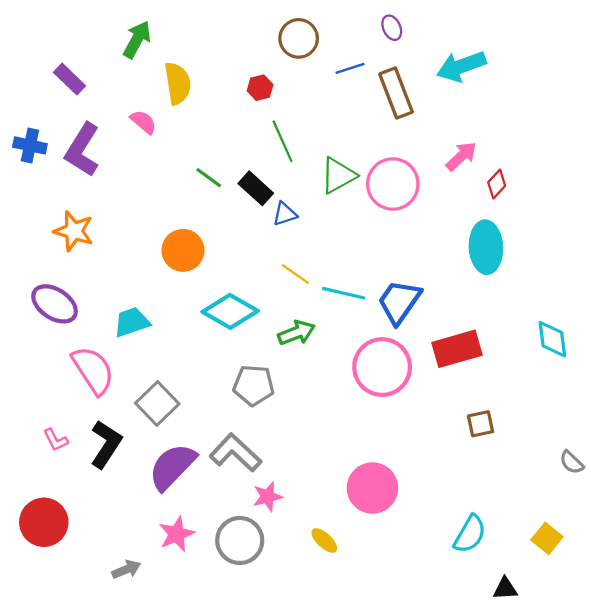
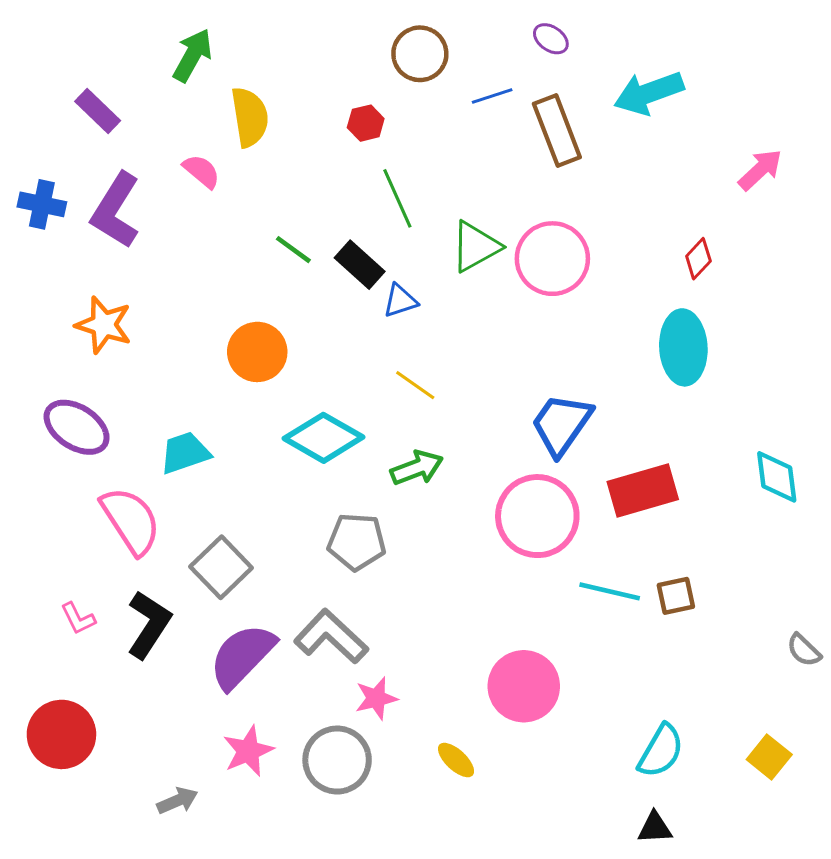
purple ellipse: (392, 28) -> (551, 39), turned -30
pink arrow: (461, 156) -> (760, 170), moved
cyan line: (344, 293) -> (610, 591), moved
black triangle: (505, 589) -> (655, 828), moved

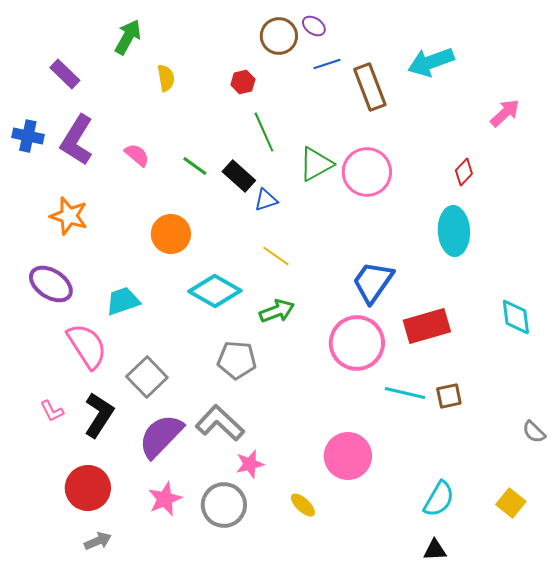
purple ellipse: (551, 39) -> (314, 26), moved
yellow semicircle: (250, 117) -> (166, 78), size x0.7
pink semicircle: (202, 171) -> (137, 155), moved
red circle: (61, 734) -> (88, 488), moved
gray arrow: (177, 801) -> (98, 541), moved

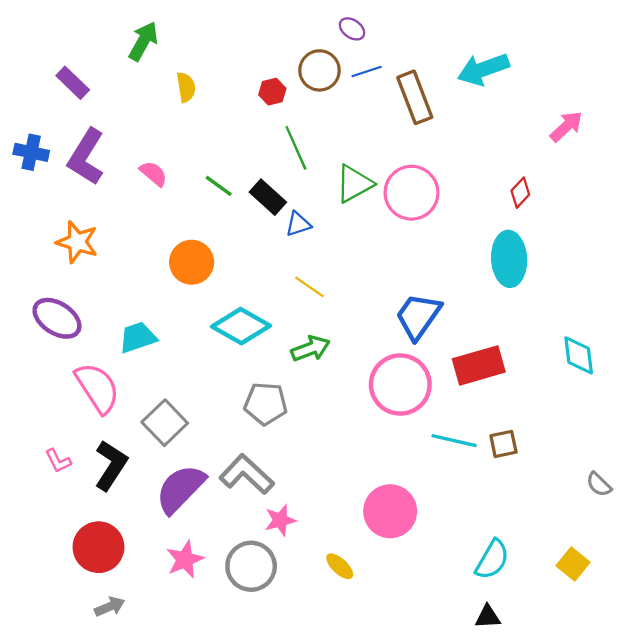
brown circle: (279, 36) -> (319, 70), moved

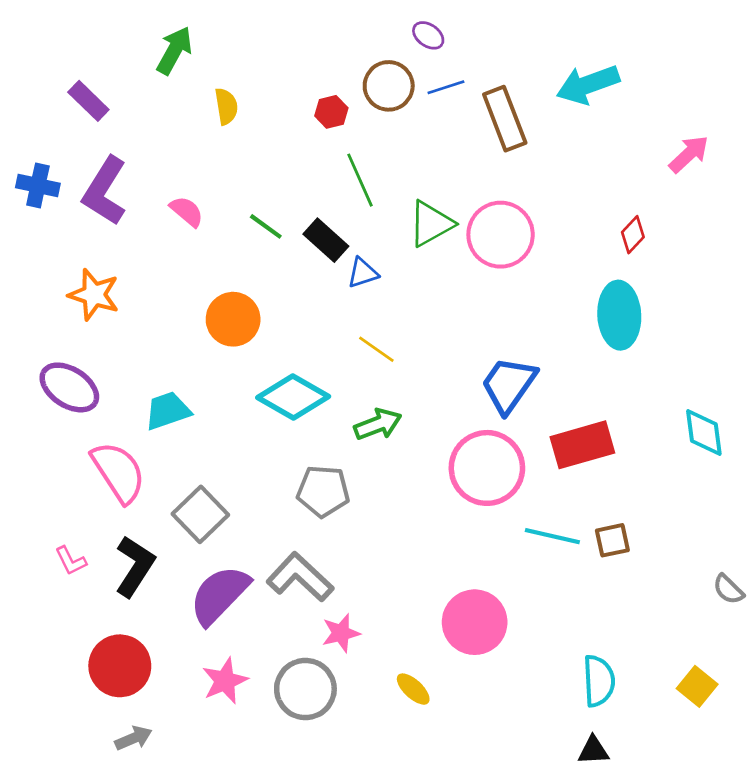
cyan semicircle: (492, 560) -> (599, 681), turned -33

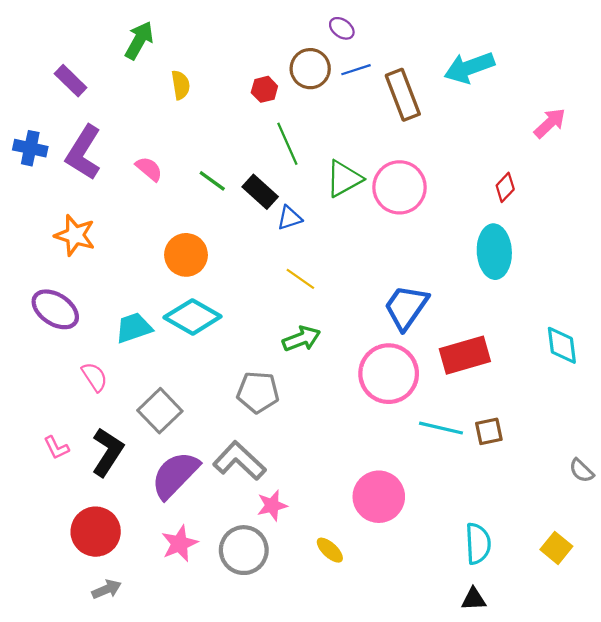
cyan diamond: (293, 397) -> (193, 317), moved
pink semicircle: (118, 472) -> (95, 377), size x0.6

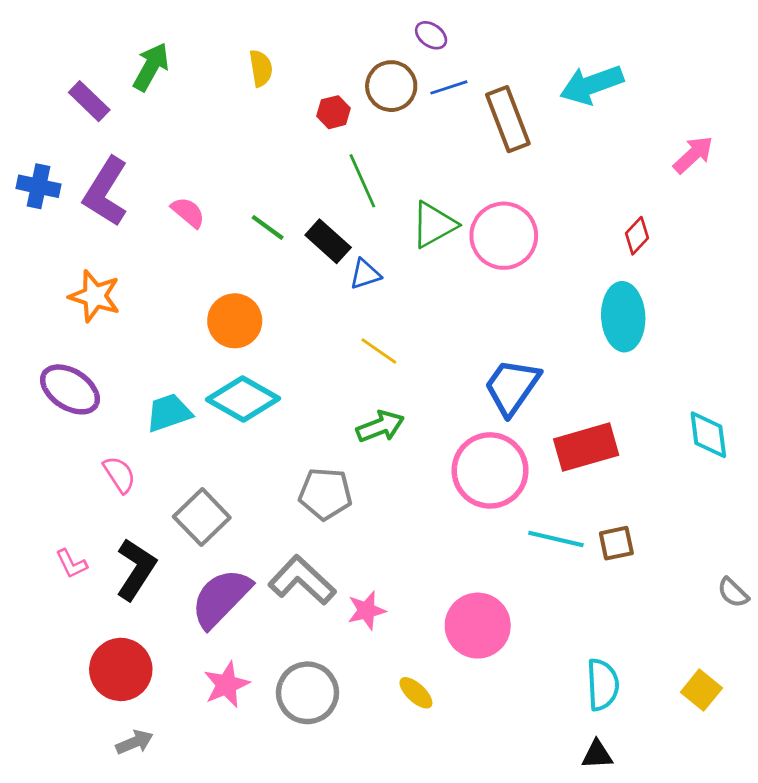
green arrow: (139, 40) -> (151, 67), moved
yellow semicircle: (181, 85) -> (261, 68), moved
pink star: (272, 505) -> (367, 610), moved

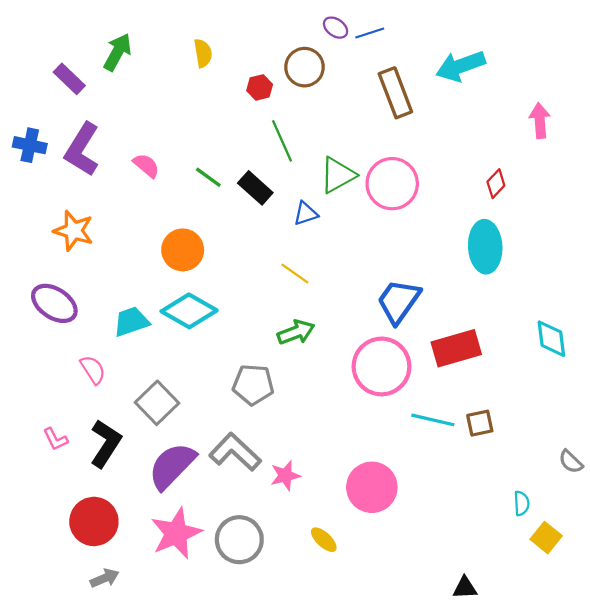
blue line: (449, 87) -> (370, 33), moved
pink arrow: (693, 155) -> (540, 121), turned -52
blue triangle: (365, 274) -> (306, 214), moved
pink star: (226, 685) -> (176, 533), size x1.4
cyan semicircle: (603, 685) -> (522, 503), moved, size x0.6

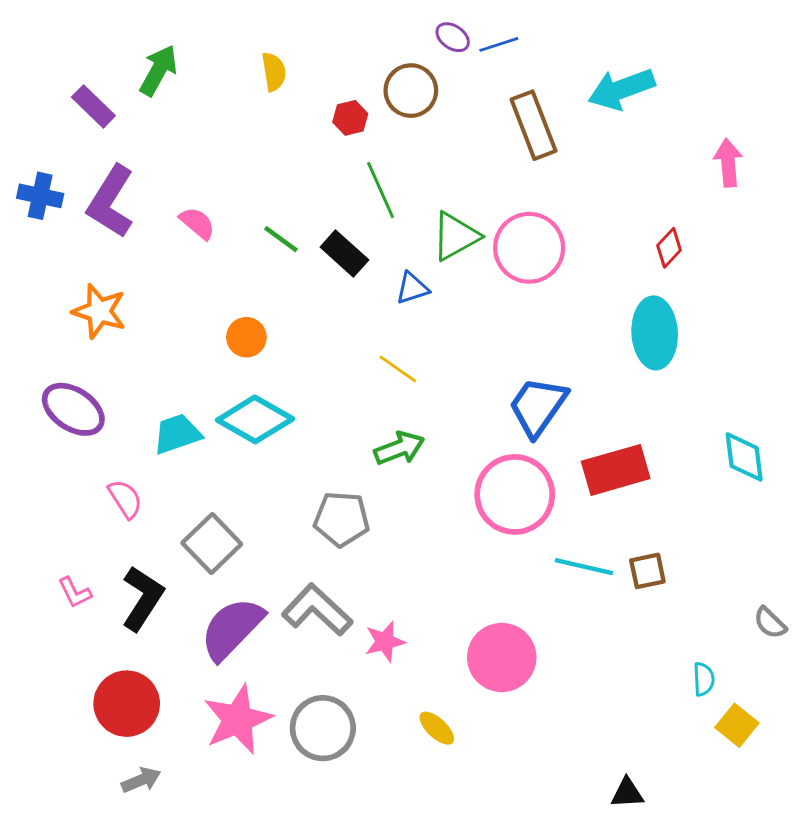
orange circle: (183, 250) -> (246, 337), size x0.7

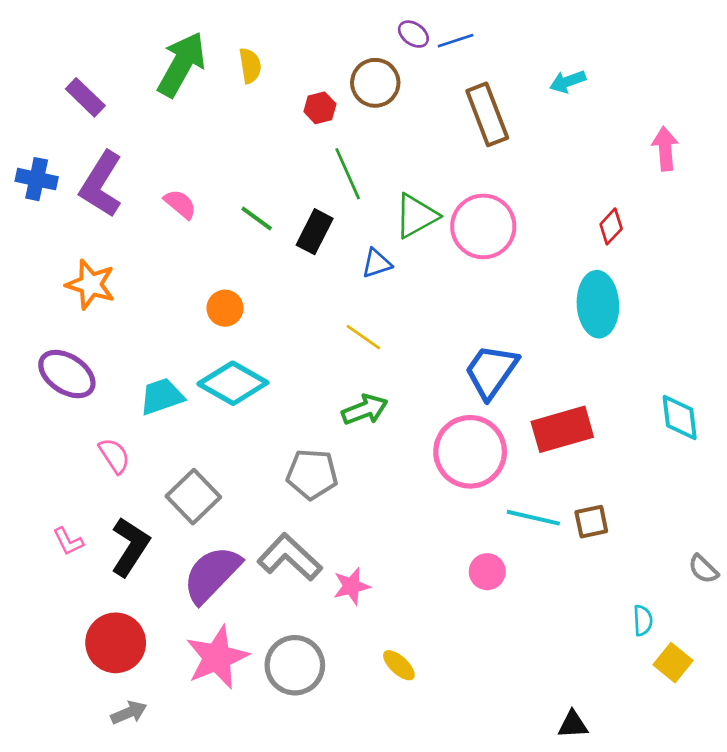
green arrow: (158, 70) -> (182, 64), moved, size x1.4
cyan arrow: (621, 89) -> (568, 81), size x0.6
black rectangle: (344, 254) -> (315, 232), turned 75
pink circle: (502, 657) -> (487, 572), moved, size x0.6

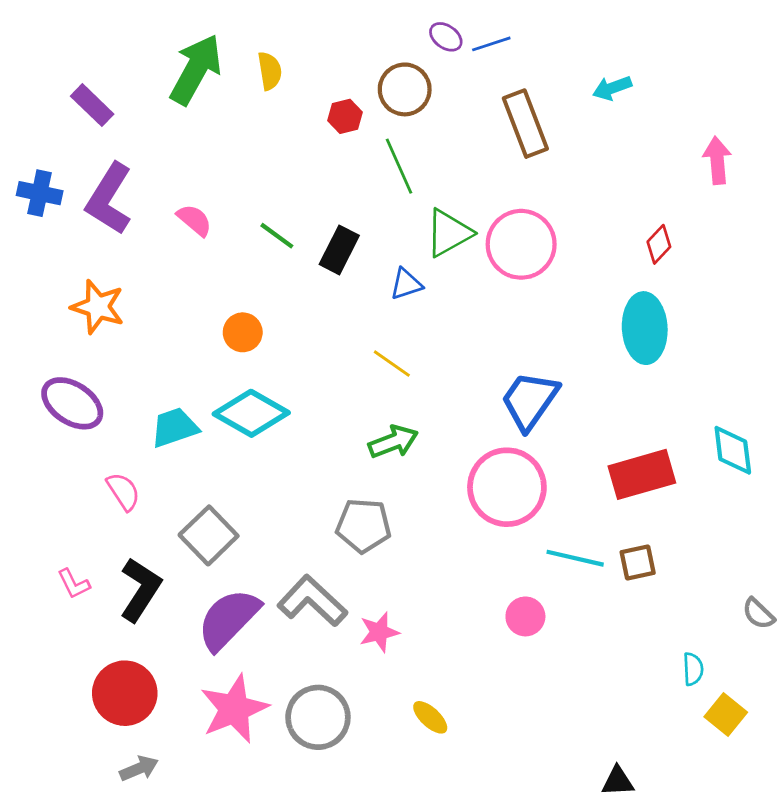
green line: (348, 174) -> (399, 166), moved
red rectangle: (562, 429) -> (642, 474), moved
gray pentagon: (312, 474) -> (363, 526), moved

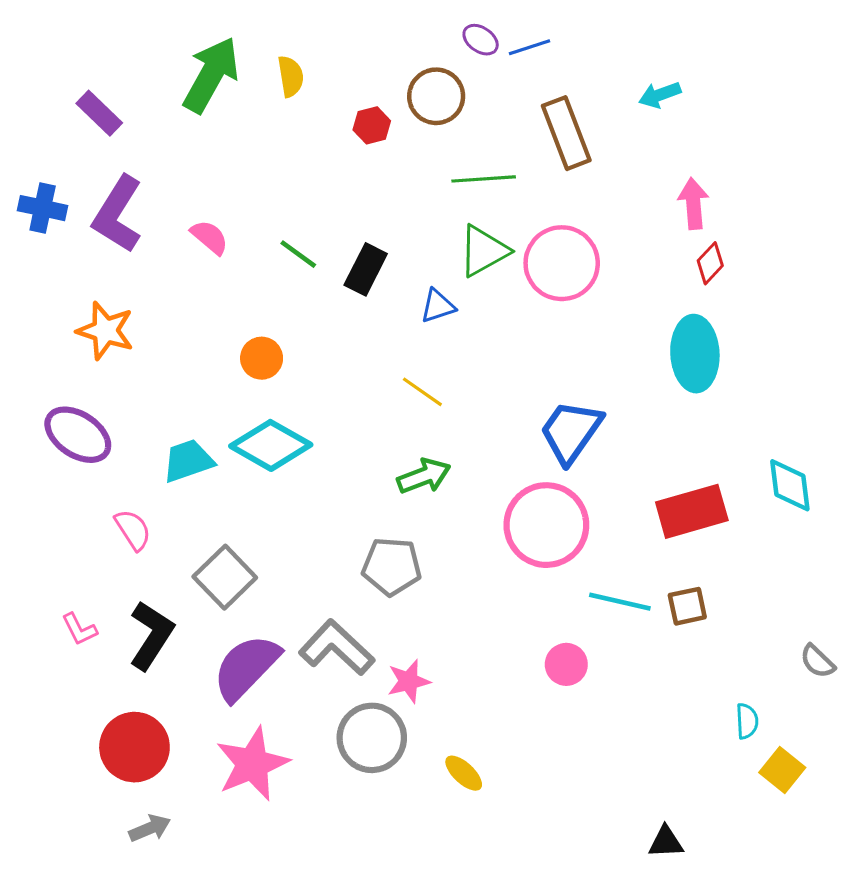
pink arrow: (717, 160) -> (693, 203), moved
green line: (399, 166) -> (484, 179), moved, turned -70
gray circle: (318, 717) -> (372, 738), moved

